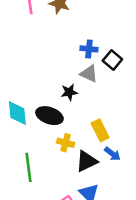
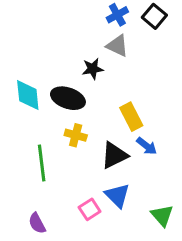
blue cross: (89, 49) -> (117, 15), turned -35
black square: (112, 60) -> (154, 16), moved
yellow cross: (66, 143) -> (76, 135), moved

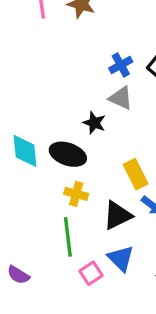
black star: (93, 69) -> (94, 123), turned 30
green line: (42, 163) -> (68, 237), moved
purple semicircle: (37, 223) -> (18, 275), moved, turned -30

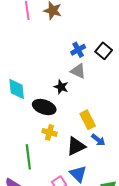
cyan diamond: (25, 151) -> (17, 89), moved
green line: (68, 237) -> (28, 157), moved

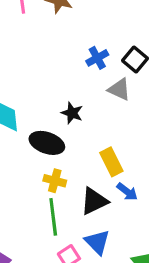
gray triangle: (78, 71) -> (119, 89), moved
green line: (28, 157) -> (53, 217), moved

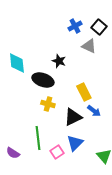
green line: (53, 217) -> (38, 138), moved
blue triangle: (97, 242) -> (75, 143), turned 30

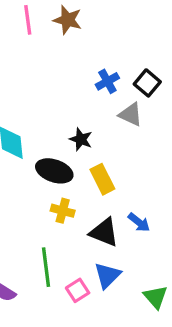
yellow rectangle: (84, 92) -> (102, 179), moved
black triangle: (73, 117) -> (104, 232), turned 48

